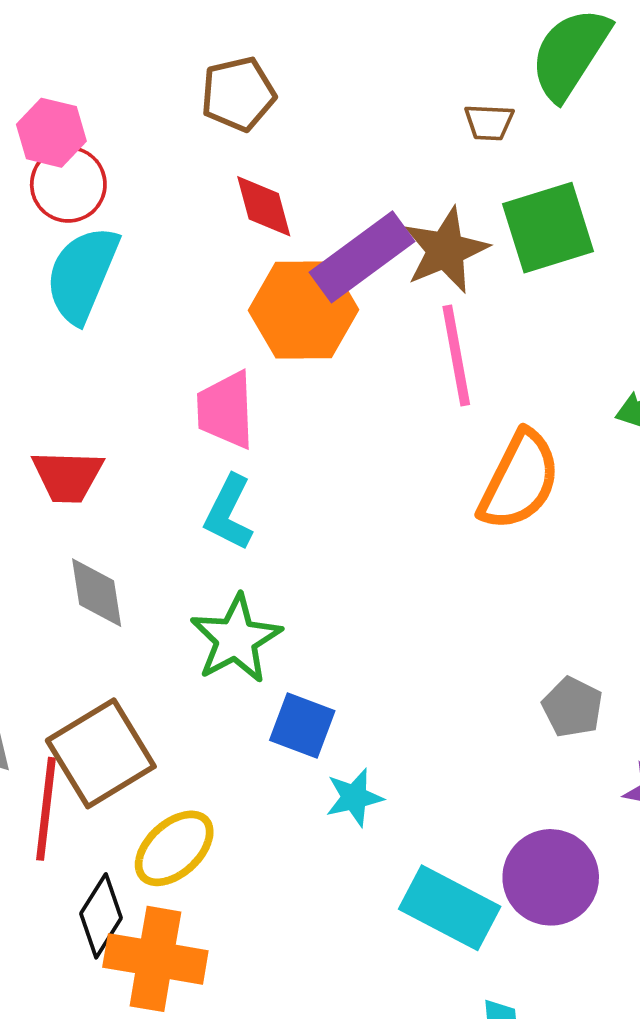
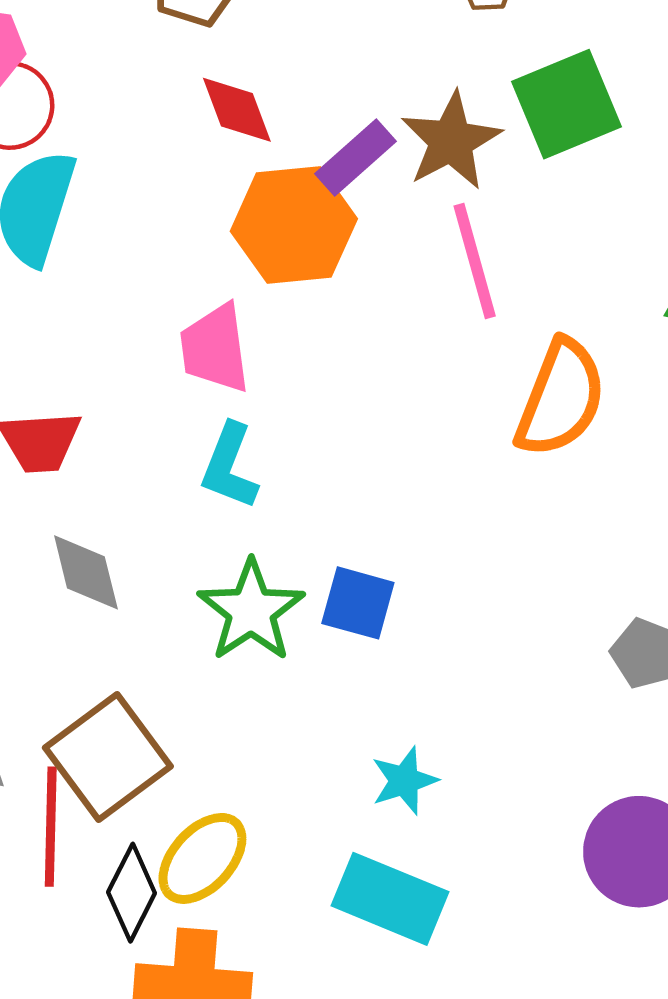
purple rectangle: (362, 257) -> (355, 158), size x0.7
blue square: (302, 725) -> (358, 603), moved
cyan rectangle: (450, 908) -> (390, 899), moved
black diamond: (101, 916) -> (132, 893), moved

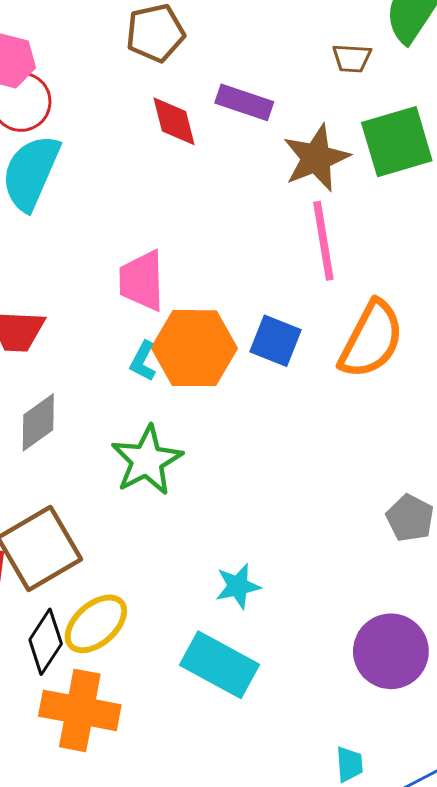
purple rectangle: (355, 158) -> (244, 102), moved, turned 54
orange hexagon: (294, 225) -> (194, 348), moved
cyan L-shape: (230, 466) -> (143, 361), size x0.7
gray diamond: (86, 572) -> (38, 422), turned 62
blue square: (358, 603) -> (276, 341), moved

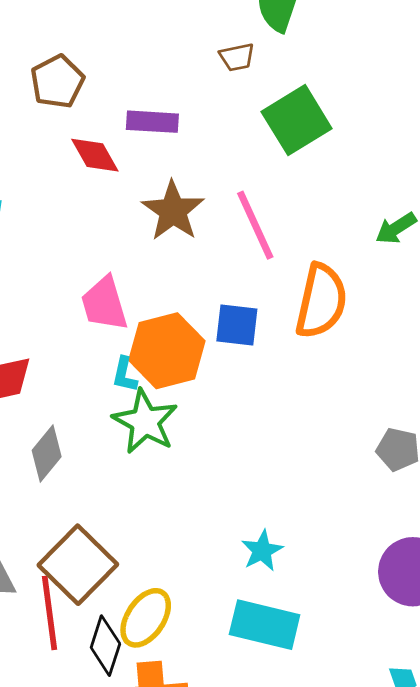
brown star: (316, 158) -> (173, 211), moved
green star: (147, 460) -> (145, 422), moved

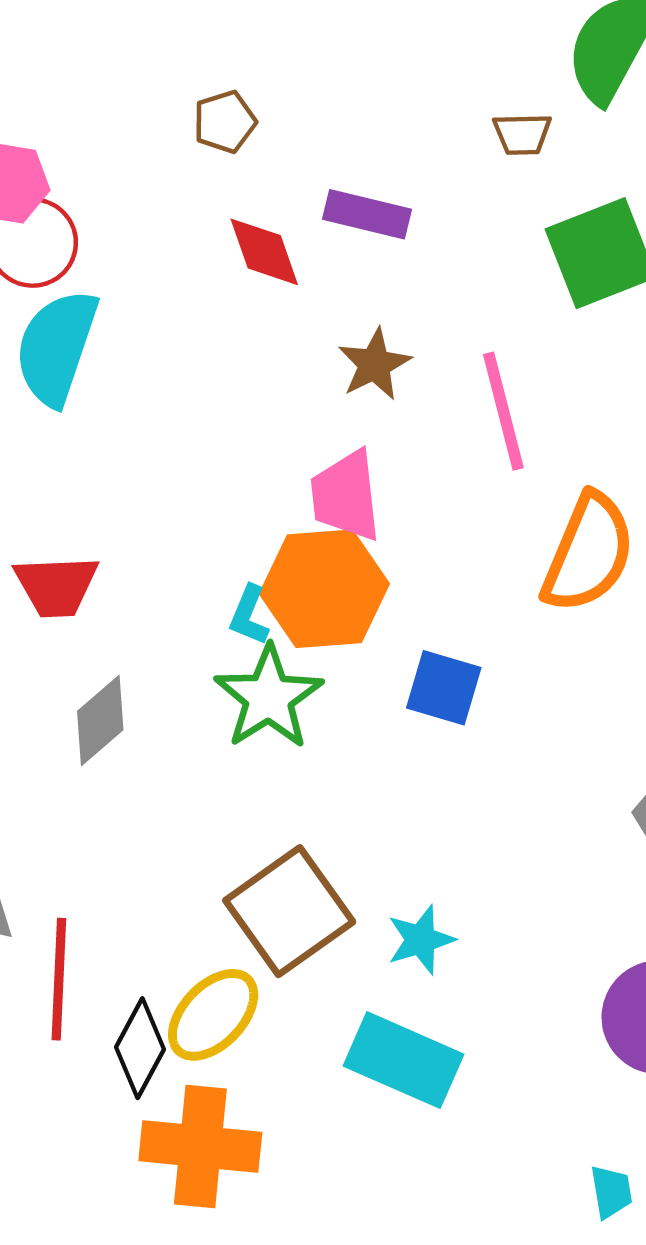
brown pentagon: (57, 82) -> (225, 122), size x0.7
brown star: (173, 211) -> (374, 364), size x0.7
pink trapezoid: (104, 304) -> (346, 496), moved
blue square: (237, 325) -> (444, 688), moved
brown square: (78, 565) -> (289, 911), moved

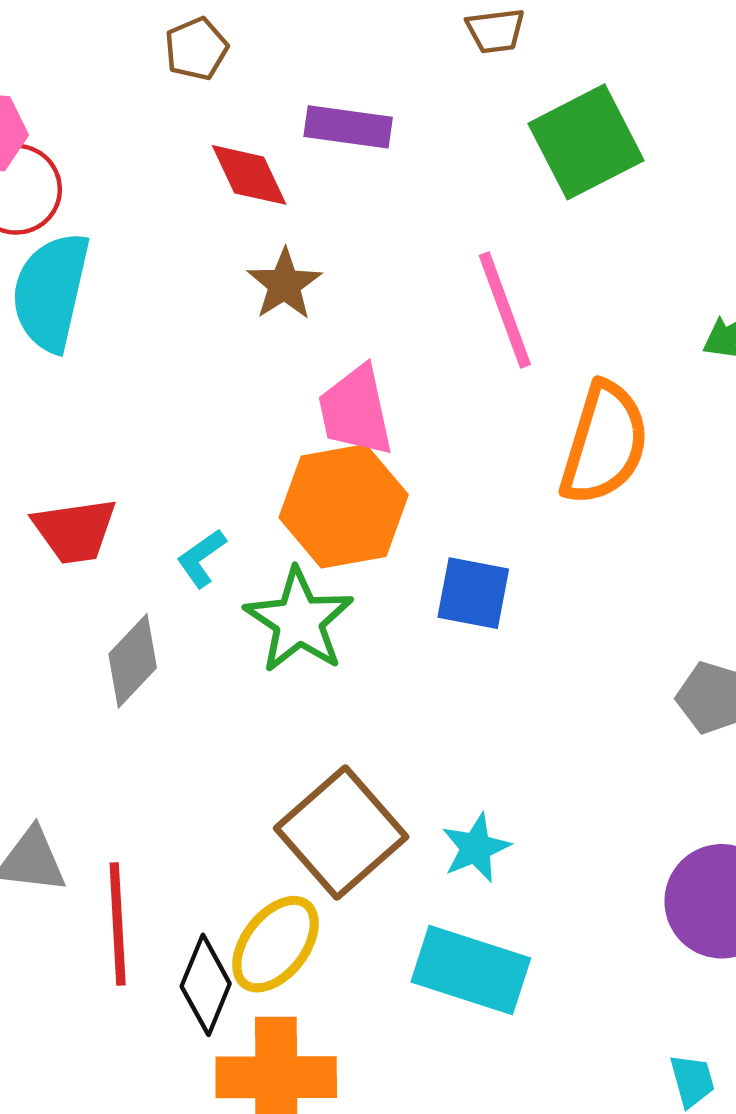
brown star: (374, 364) -> (284, 284), moved
cyan L-shape: (249, 615) -> (201, 558), moved, turned 38

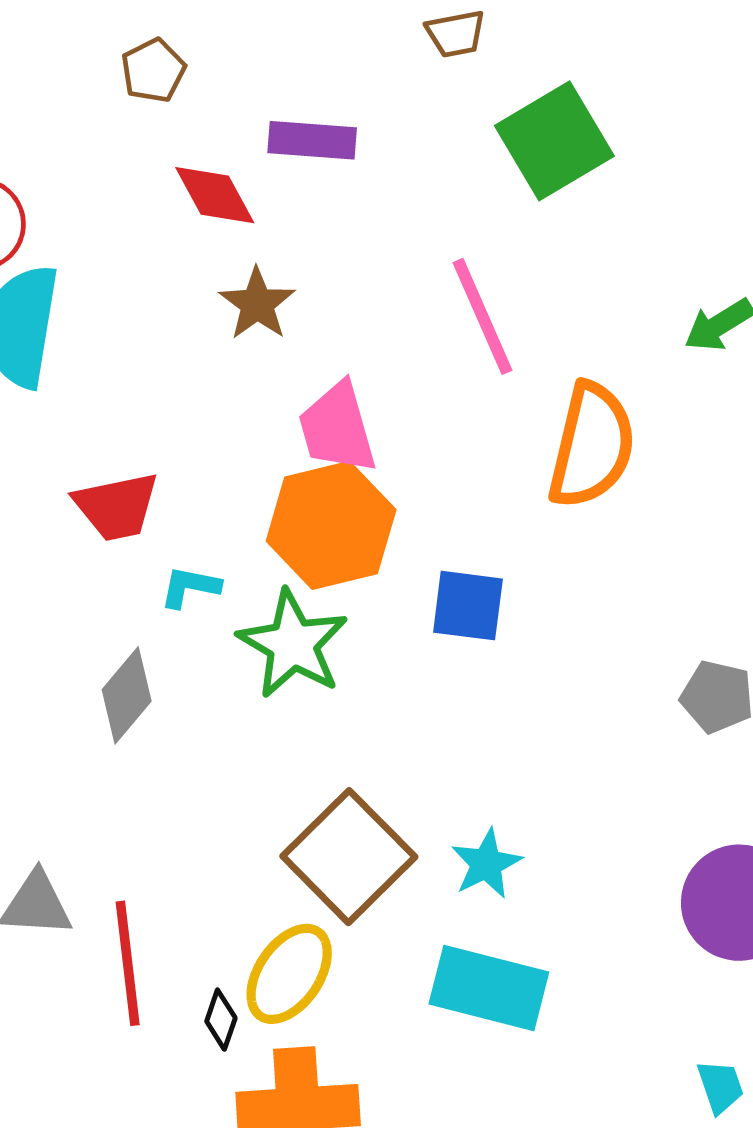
red trapezoid: (75, 531) -> (117, 506), moved
cyan L-shape: (201, 558) -> (190, 587), turned 50
black diamond: (206, 985) -> (221, 1020), size x0.6

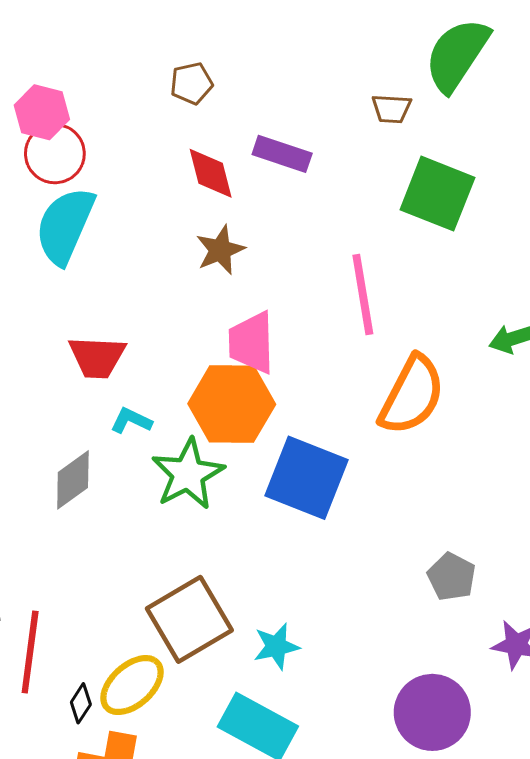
green square: (554, 141) -> (437, 194), turned 38
blue square: (468, 606) -> (307, 478), size x1.6

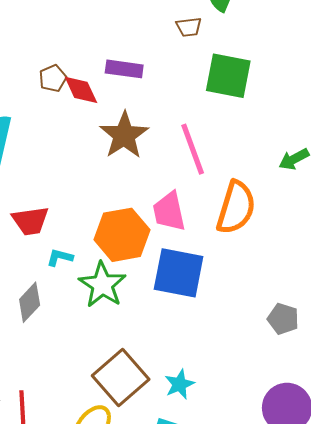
brown pentagon: (191, 83) -> (53, 78), moved
brown star: (220, 250) -> (124, 135), moved, size x1.5
pink trapezoid: (252, 343) -> (169, 212), moved

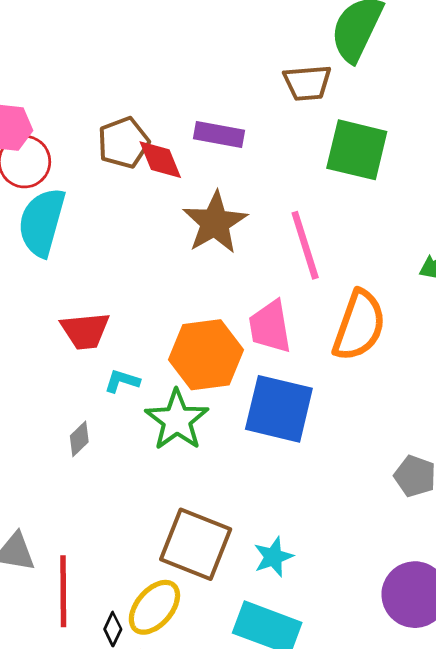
brown trapezoid: (189, 27) -> (307, 83), size x1.4
brown pentagon: (53, 78) -> (124, 143), size x1.4
gray diamond: (30, 302) -> (79, 439), size x0.7
brown square: (121, 377) -> (196, 544), turned -30

